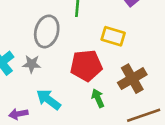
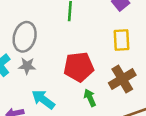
gray ellipse: (47, 31) -> (25, 37), moved
yellow rectangle: (113, 36) -> (122, 40), moved, turned 70

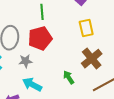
gray star: (27, 66) -> (26, 61), moved
red pentagon: (79, 67) -> (40, 38), moved

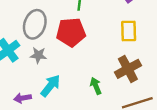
gray star: (26, 61) -> (38, 55), moved
cyan arrow: (32, 84) -> (50, 86), turned 90

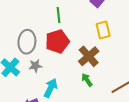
brown cross: (128, 69) -> (89, 56), moved

